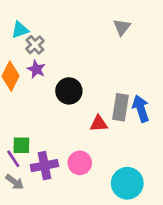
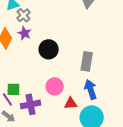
blue arrow: (141, 109) -> (91, 89), moved
red triangle: (99, 124) -> (71, 103), moved
pink circle: (80, 163) -> (55, 86), moved

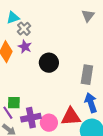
pink circle: (55, 86) -> (49, 123), moved
red triangle: (71, 103) -> (71, 117), size x1.5

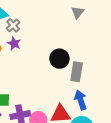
black circle: (49, 63) -> (59, 59), moved

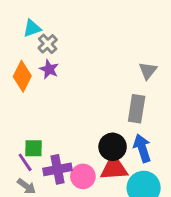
gray triangle: (78, 12) -> (148, 71), moved
black circle: (59, 59) -> (113, 147), moved

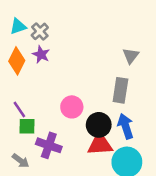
cyan triangle: (32, 28) -> (18, 26), moved
purple line: (25, 162) -> (19, 110), moved
purple cross: (58, 169) -> (49, 145), turned 30
pink circle: (83, 176) -> (72, 107), moved

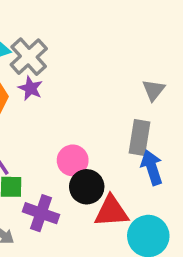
gray cross: (40, 31) -> (29, 57), size x1.5
black circle: (99, 125) -> (87, 187), moved
blue arrow: (126, 126) -> (152, 167), moved

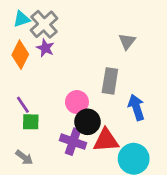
gray triangle: (154, 90) -> (127, 41), moved
gray rectangle: (139, 138) -> (110, 81), moved
purple cross: (41, 213) -> (73, 142), moved

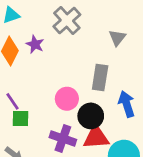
gray cross: (44, 24) -> (67, 20), moved
black circle: (88, 122) -> (91, 116), moved

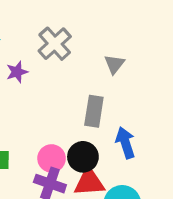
purple star: (35, 44) -> (17, 72), turned 30
pink circle: (67, 99) -> (52, 158), moved

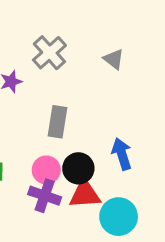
gray triangle: (114, 64) -> (114, 59), moved, turned -30
gray rectangle: (94, 111) -> (57, 122), moved

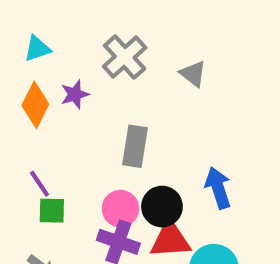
gray triangle: (114, 59) -> (193, 74), moved

